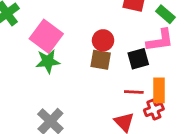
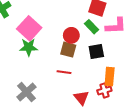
green rectangle: (165, 14) -> (91, 27), moved
pink L-shape: (160, 40) -> (116, 26), moved
red line: (134, 92) -> (64, 72), moved

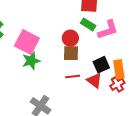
pink L-shape: (116, 26) -> (108, 30), moved
black square: (96, 52) -> (101, 65), moved
red triangle: (81, 98) -> (94, 80), moved

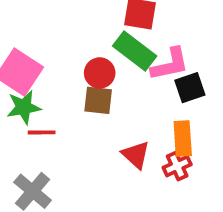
green rectangle: (88, 24) -> (135, 51), size x1.5
black square: (101, 65) -> (190, 88), moved
red line: (73, 76) -> (42, 132), moved

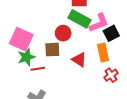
brown square: (98, 100) -> (52, 50), moved
orange rectangle: (183, 139) -> (103, 53), moved
red triangle: (136, 155) -> (79, 60), moved

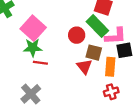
brown square: (52, 50) -> (94, 53), moved

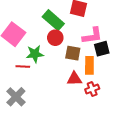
green rectangle: (97, 26) -> (53, 20), moved
green star: (33, 48) -> (35, 54), moved
red triangle: (84, 66) -> (74, 79), moved, turned -49

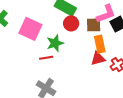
brown square: (73, 53) -> (94, 25), moved
orange rectangle: (89, 65) -> (100, 44), moved

